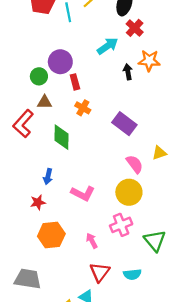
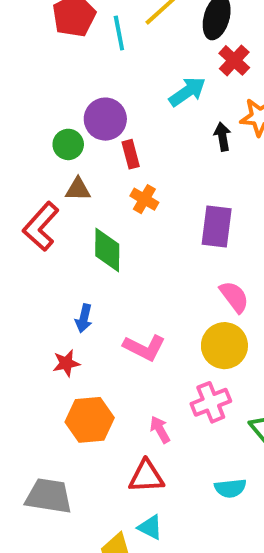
purple rectangle: (124, 124) -> (217, 226), turned 60
red triangle: (100, 272) -> (146, 476), moved, turned 50

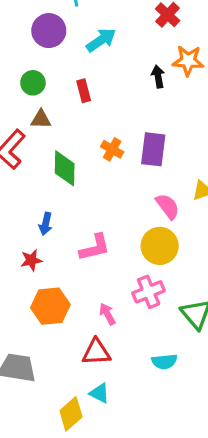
cyan arrow: (187, 92) -> (101, 40), moved
purple circle: (105, 119) -> (49, 31), moved
orange cross: (144, 199) -> (112, 149), moved
pink L-shape: (144, 348) -> (95, 248), turned -40

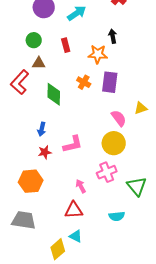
orange star: (188, 61) -> (98, 54), moved
red star: (31, 260) -> (45, 152), moved
orange hexagon: (50, 306) -> (31, 181), moved

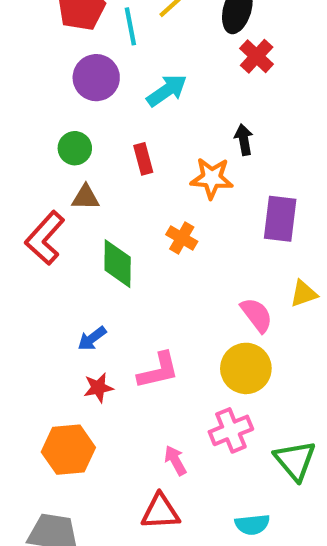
purple rectangle: (110, 82) -> (280, 219), moved
blue arrow: (42, 129) -> (92, 338), turned 40

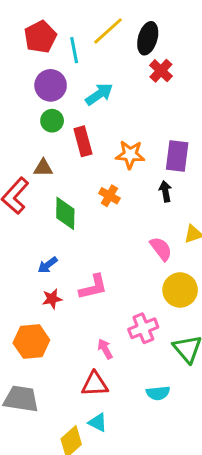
black arrow: (244, 140) -> (165, 191), moved
green circle: (75, 148) -> (52, 121), moved
red rectangle: (143, 159) -> (83, 141), size x1.4
purple rectangle: (280, 219) -> (177, 156), moved
yellow circle: (246, 368) -> (180, 290), moved

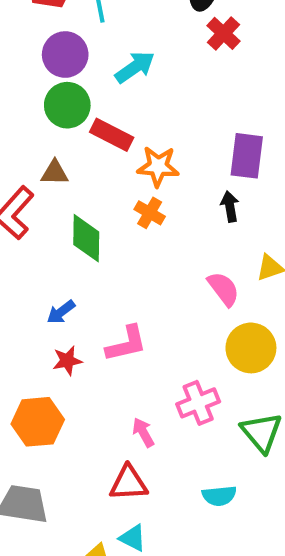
green circle: (52, 121) -> (67, 105), size x1.4
red rectangle: (83, 141) -> (112, 135), turned -48
orange star: (130, 155) -> (158, 166), moved

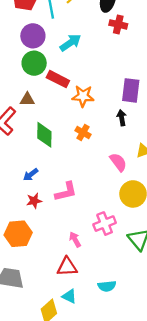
red cross: (224, 33) -> (118, 24), turned -30
orange cross: (150, 213) -> (83, 133), moved
cyan semicircle: (219, 496) -> (107, 286), moved

